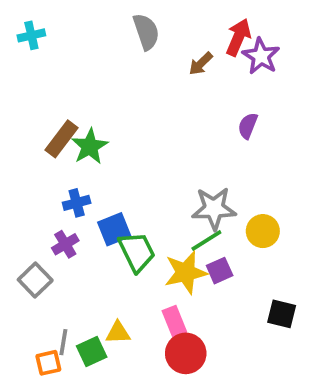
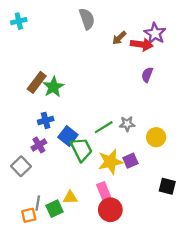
red arrow: (238, 37) -> (142, 45), moved, turned 75
gray star: (214, 208) -> (127, 124), size x0.6
blue square: (114, 229) -> (68, 136), turned -30
green line: (206, 240) -> (104, 127), moved

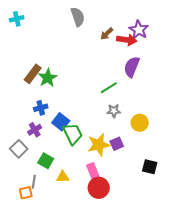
purple semicircle: (147, 75) -> (132, 67), size x1.5
green line: (104, 127) -> (109, 88), moved
green square: (55, 209) -> (46, 161), moved, turned -35

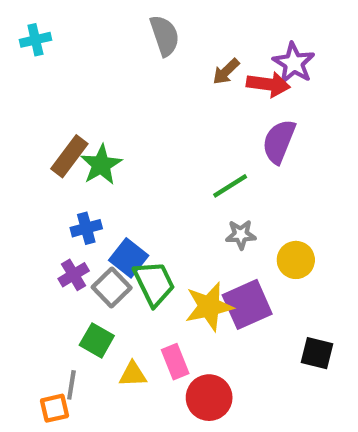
purple square: (117, 144) -> (247, 304), size x1.6
gray square: (19, 149) -> (112, 287), moved
pink rectangle: (93, 171) -> (175, 362), moved

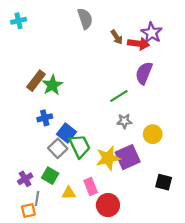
brown arrow: (226, 72) -> (117, 37), turned -80
purple cross: (74, 275) -> (25, 179), moved

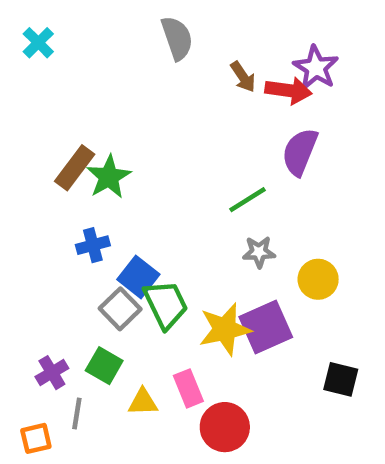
cyan cross: (19, 21) -> (38, 43), turned -32
orange square: (28, 211) -> (36, 438), moved

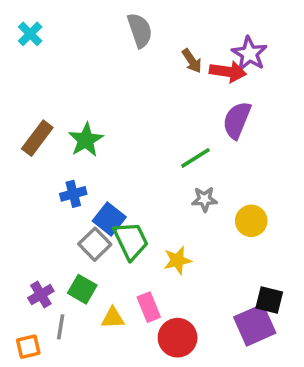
brown rectangle: (75, 168) -> (37, 138), moved
purple square: (266, 327) -> (255, 325), moved
yellow star: (225, 329) -> (178, 260), size x0.7

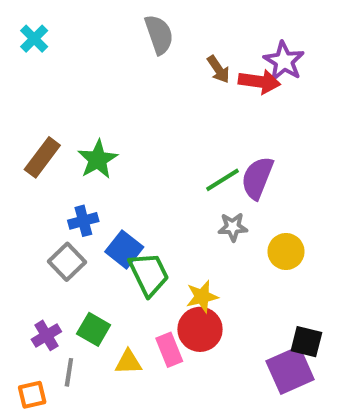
purple semicircle: (237, 120) -> (257, 178), moved
gray square: (95, 244) -> (67, 262), moved
red circle: (178, 338) -> (200, 329), moved

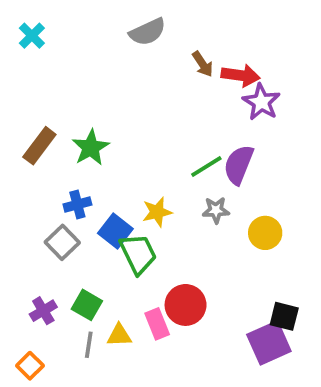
gray semicircle: (159, 35) -> (148, 32), turned 84
purple star: (284, 61) -> (261, 102), moved
yellow star: (202, 297) -> (157, 212), moved
gray line: (69, 372) -> (89, 345), moved
orange square: (32, 395) -> (30, 366), turned -32

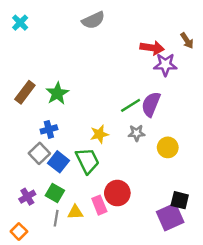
brown arrow: (203, 64) -> (187, 41), moved
purple star: (261, 102) -> (165, 65), turned -30
blue square: (115, 231) -> (59, 162), moved

